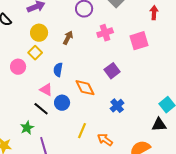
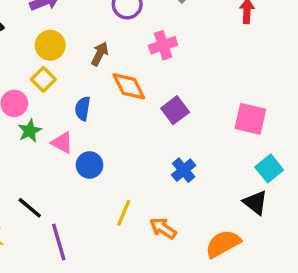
pink square: (139, 41) -> (250, 119), moved, turned 30
orange diamond: (85, 88) -> (129, 86), moved
black line: (41, 109) -> (30, 208), moved
black triangle: (159, 125) -> (255, 203), turned 42
green star: (27, 128) -> (30, 131), moved

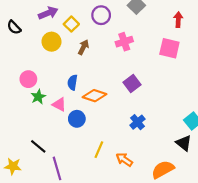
yellow square: (43, 79) -> (71, 24), moved
orange diamond: (129, 86) -> (94, 96), moved, turned -45
pink square: (250, 119) -> (169, 48), moved

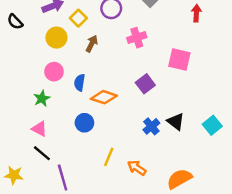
pink square: (169, 48) -> (179, 59), moved
pink circle: (28, 79) -> (54, 72), moved
pink triangle: (59, 104) -> (39, 129), moved
black triangle: (184, 143) -> (176, 122), moved

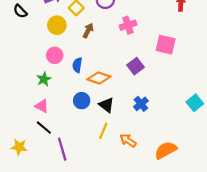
black triangle: (176, 122) -> (106, 105), moved

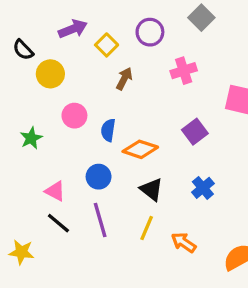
yellow circle: (57, 25) -> (50, 74), moved
green star: (44, 79) -> (31, 138), moved
blue circle: (82, 101) -> (99, 177), moved
purple line: (62, 149) -> (100, 220), moved

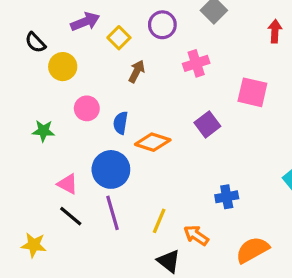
green star: (31, 138) -> (43, 131), turned 30
blue circle: (99, 177) -> (111, 169), size x1.5
blue cross: (203, 188) -> (227, 197), moved, turned 30
black triangle: (152, 189) -> (169, 261), moved

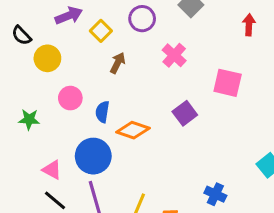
pink cross: (196, 63) -> (174, 55), turned -30
blue cross: (227, 197) -> (215, 194), moved, turned 35

